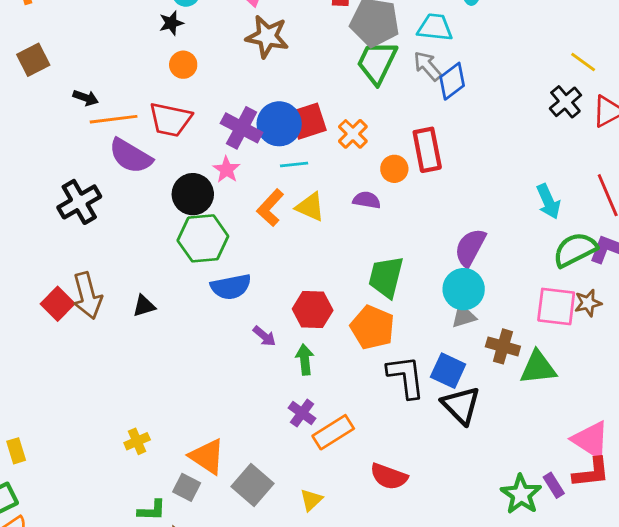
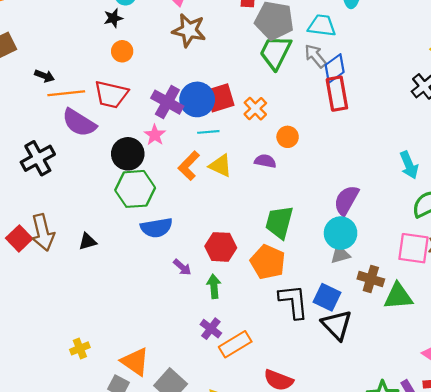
red rectangle: (427, 150) -> (337, 94), moved

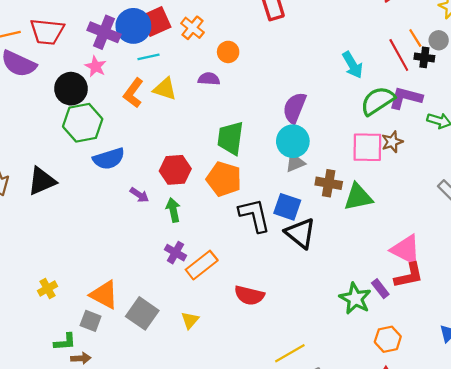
black triangle: (87, 241) -> (42, 181), size x1.6

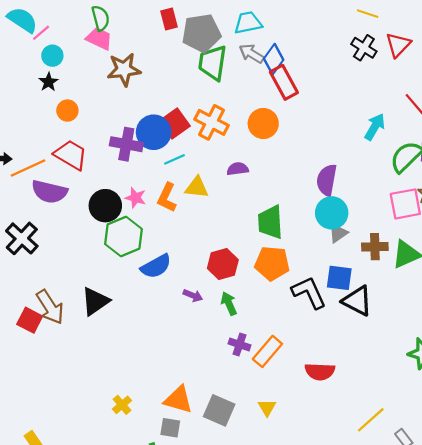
orange cross: (192, 28) -> (212, 122), size x1.4
red trapezoid: (47, 32) -> (71, 155), turned -144
orange circle: (228, 52) -> (263, 124), moved, size x1.4
cyan arrow: (353, 65) -> (375, 127), turned -108
pink star: (96, 66) -> (136, 198), moved

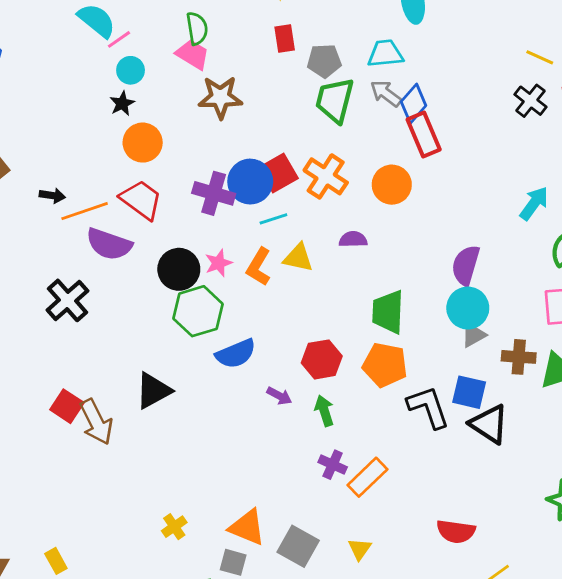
gray pentagon: (201, 33) -> (324, 61), size x0.7
orange circle: (67, 111) -> (143, 143), size x1.4
pink star: (136, 198) -> (218, 263), turned 30
brown arrow: (50, 307) -> (96, 422), moved
red semicircle: (320, 372) -> (456, 531), moved

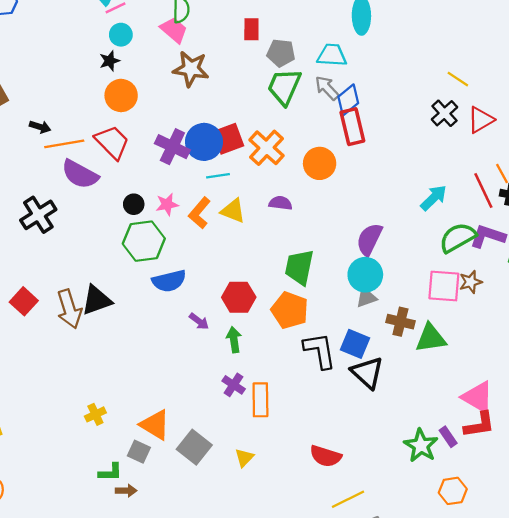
black circle: (179, 269) -> (134, 204), size x0.6
brown arrow: (96, 422) -> (69, 309), moved
orange rectangle: (368, 477) -> (260, 400), turned -56

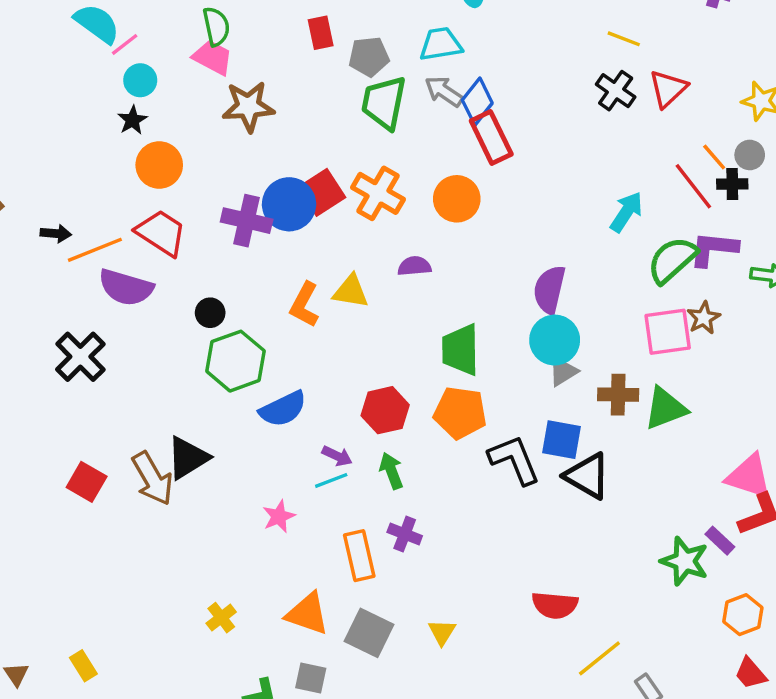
cyan line: (218, 176) -> (331, 480), moved
pink star: (167, 204) -> (279, 516), moved
orange rectangle: (260, 400) -> (359, 556), moved
gray square: (139, 452) -> (311, 678), moved

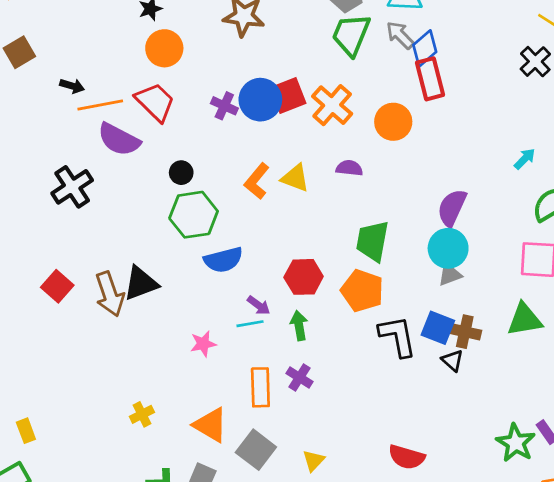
cyan arrow: (626, 212) -> (525, 159), size x0.7
purple cross: (247, 221) -> (224, 106), size x0.7
brown cross: (618, 395) -> (465, 332), moved
black triangle: (587, 476) -> (452, 361), size x0.6

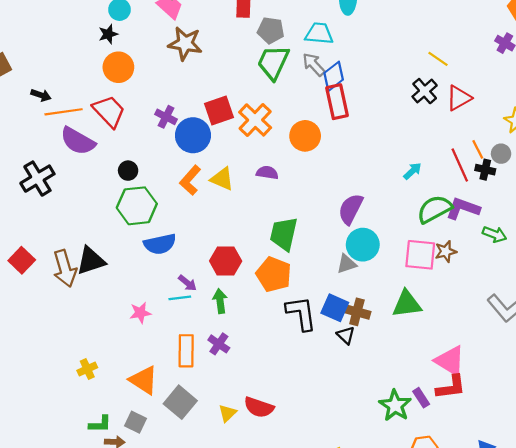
blue circle: (260, 100) -> (193, 135), moved
cyan circle: (448, 248) -> (363, 245), moved
red semicircle: (407, 457) -> (259, 407), moved

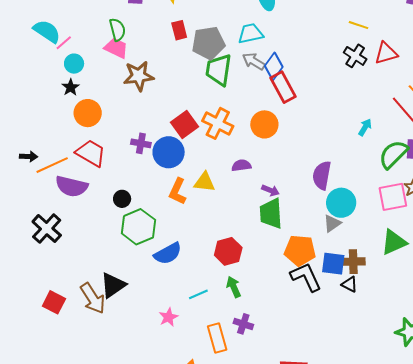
gray pentagon: (271, 30) -> (208, 43), size x1.4
red triangle: (459, 98) -> (386, 53), turned 30
orange pentagon: (274, 274) -> (300, 251), moved
purple arrow: (187, 283) -> (270, 190), moved

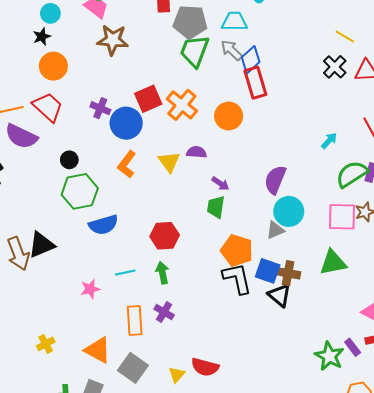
yellow triangle: (204, 182) -> (169, 162), moved, turned 35
green trapezoid: (271, 213) -> (216, 207), size x0.7
black triangle: (350, 284) -> (279, 295), size x1.4

